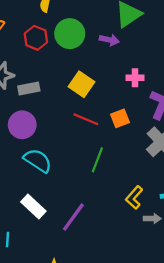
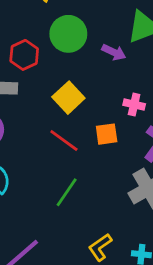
red hexagon: (36, 38) -> (24, 55), moved
orange square: (120, 118) -> (107, 134), moved

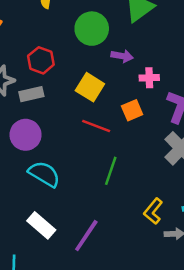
green circle: (68, 34) -> (92, 29), moved
purple arrow: (114, 52) -> (122, 56), moved

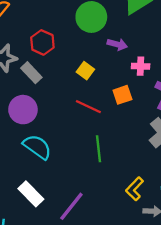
yellow square: (90, 87) -> (85, 71), size x0.7
gray rectangle: (31, 94) -> (31, 73), turned 55
green line: (111, 171) -> (99, 149), turned -30

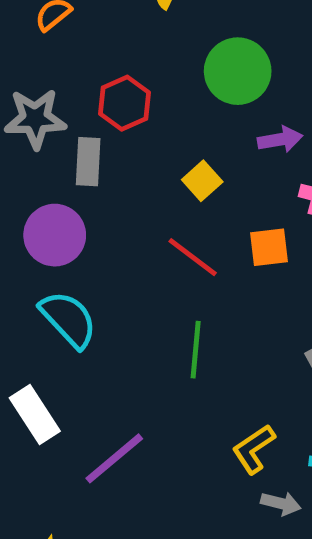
purple arrow: (117, 44) -> (280, 139), turned -36
gray rectangle: (31, 73) -> (88, 162), turned 35

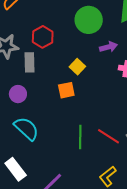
purple circle: (55, 235) -> (18, 94), size x0.7
orange square: (269, 247) -> (66, 90), moved
red line: (193, 257) -> (108, 136), moved

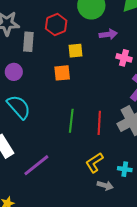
red hexagon: (43, 37) -> (56, 25), moved
yellow square: (77, 67) -> (76, 51), turned 35
red line: (108, 136) -> (99, 123), turned 55

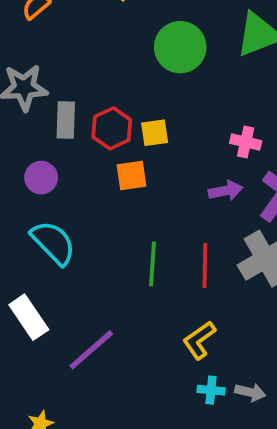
red hexagon: (56, 25) -> (112, 128), moved
purple arrow: (108, 34) -> (226, 191), moved
cyan cross: (125, 169) -> (211, 390), moved
gray arrow: (105, 185) -> (250, 392), moved

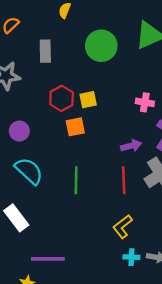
gray rectangle: (66, 120) -> (45, 51), moved
purple arrow: (226, 191) -> (131, 146), moved
green line: (153, 264) -> (76, 180), moved
purple line: (91, 350) -> (48, 259), moved, turned 44

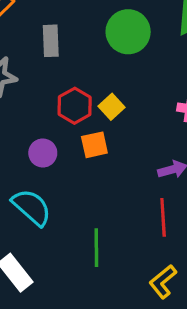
yellow square: (88, 100) -> (112, 107), turned -30
purple circle: (19, 131) -> (43, 153), moved
green line: (76, 180) -> (96, 248), moved

